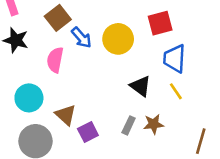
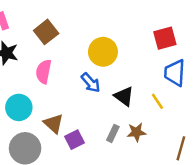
red square: (160, 23) -> (165, 38), moved
blue arrow: (81, 38) -> (91, 83), moved
blue trapezoid: (174, 59) -> (175, 73), moved

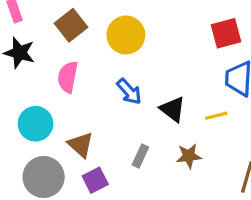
yellow circle: (103, 52) -> (126, 35), moved
yellow line: (157, 101) -> (216, 116), turned -70
gray rectangle: (113, 133) -> (140, 156), moved
purple square: (75, 140) -> (95, 180), moved

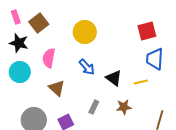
brown square: (71, 25) -> (39, 23), moved
cyan circle: (36, 124) -> (20, 72), moved
brown triangle: (81, 145) -> (57, 88), moved

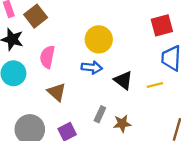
yellow circle: (85, 32) -> (99, 39), moved
blue arrow: (87, 67) -> (92, 67), turned -42
brown star: (124, 107) -> (122, 124), moved

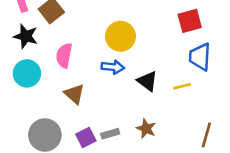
gray rectangle: (100, 114) -> (110, 134), moved, turned 49
brown star: (122, 124) -> (146, 129), turned 30

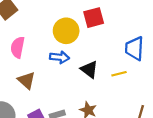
red square: (190, 21) -> (94, 18), moved

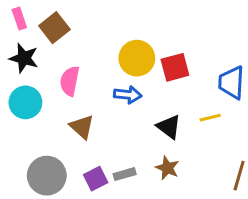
red square: (94, 18) -> (175, 67), moved
black triangle: (89, 69) -> (169, 127), moved

